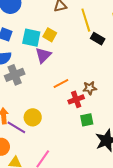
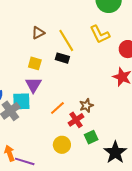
cyan square: (31, 38) -> (21, 101), moved
black rectangle: (98, 39) -> (62, 58), moved
yellow circle: (33, 117) -> (62, 145), moved

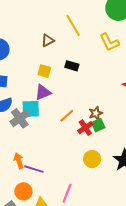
yellow line: (66, 40) -> (73, 25), moved
purple triangle: (33, 85) -> (43, 92), turned 36
green square: (91, 137) -> (98, 125), moved
yellow circle: (62, 145) -> (92, 159), moved

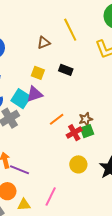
cyan square: (31, 109) -> (21, 99), moved, turned 30

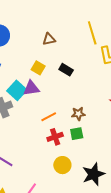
yellow line: (70, 30) -> (92, 33), moved
brown star: (86, 119) -> (78, 114), moved
red cross: (74, 133) -> (55, 137), moved

